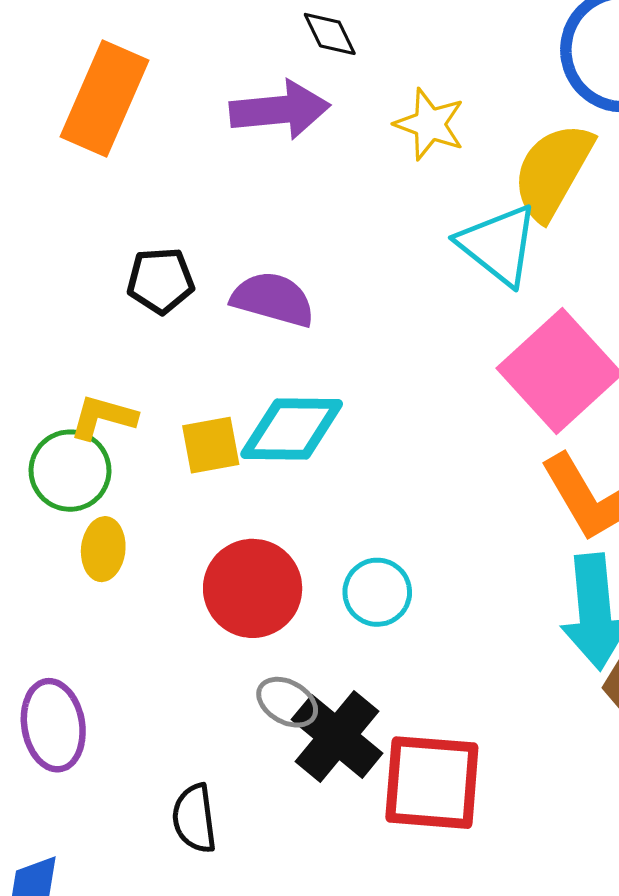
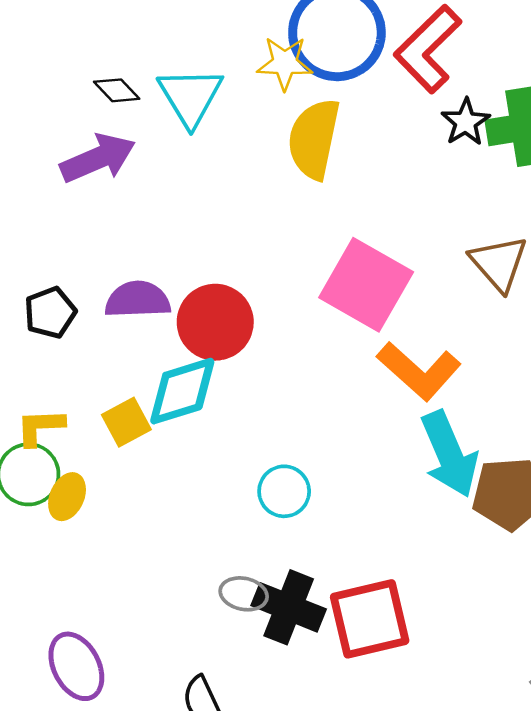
yellow star: (430, 124) -> (285, 63), moved
cyan triangle: (498, 245) -> (190, 97), moved, turned 38
yellow ellipse: (103, 549) -> (67, 497), moved, turned 36
red circle: (253, 588) -> (215, 322), moved

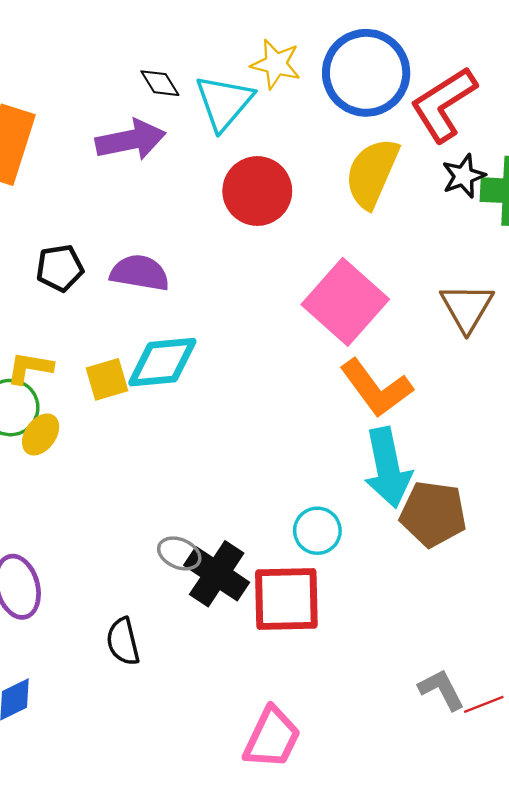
yellow star: (285, 63) -> (276, 64), moved
yellow semicircle: (314, 139) -> (372, 173), moved
red circle: (215, 322) -> (257, 191), moved
cyan circle: (284, 491) -> (317, 531), moved

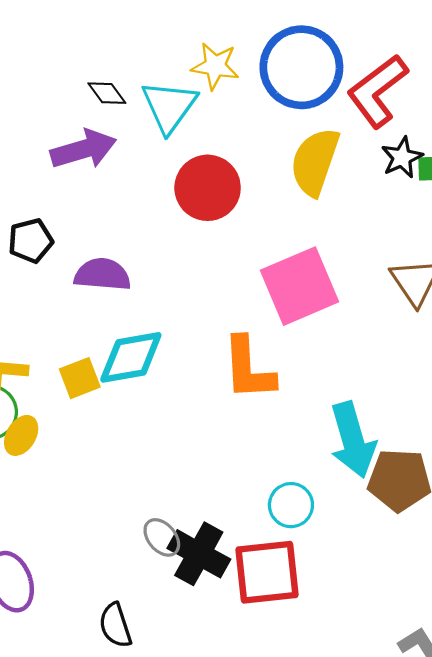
black pentagon: (60, 268) -> (31, 241), moved
pink square: (345, 302) -> (300, 286), turned 30
orange L-shape: (376, 388) -> (248, 369), moved, turned 38
gray ellipse: (179, 553) -> (162, 537), turned 30

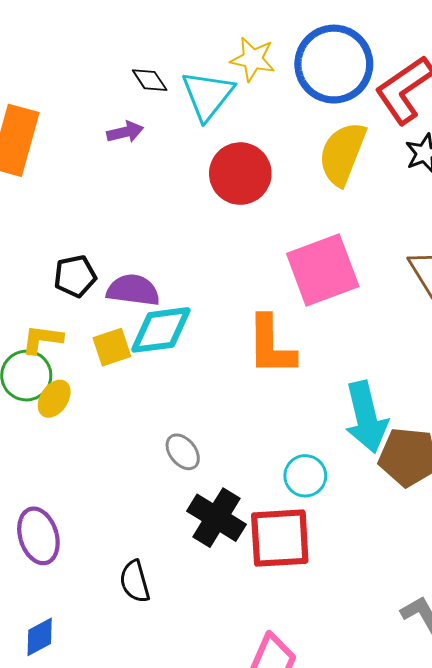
purple arrow: (84, 149) -> (125, 132), size x0.6
black pentagon: (31, 241) -> (75, 276), moved
purple semicircle: (102, 275) -> (133, 290), moved
gray ellipse: (162, 537) -> (183, 452), moved

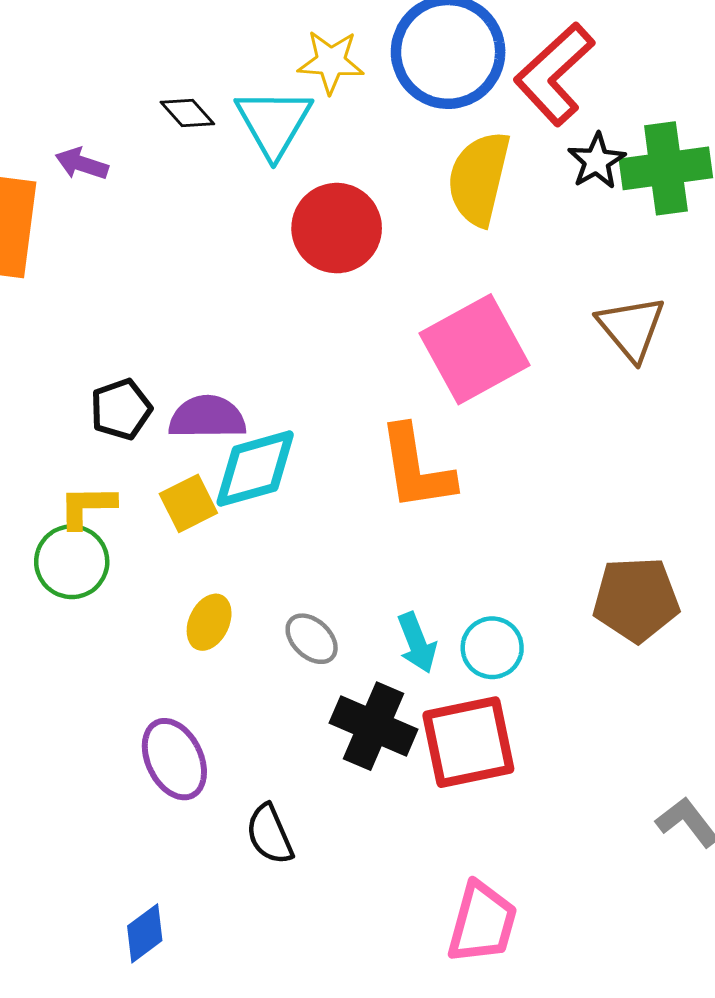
purple arrow: (125, 132) -> (82, 164), moved, turned -140
yellow ellipse: (54, 399) -> (209, 622), moved
cyan arrow: (366, 417) -> (417, 643), moved, size x0.6
purple ellipse: (38, 536) -> (174, 759), moved

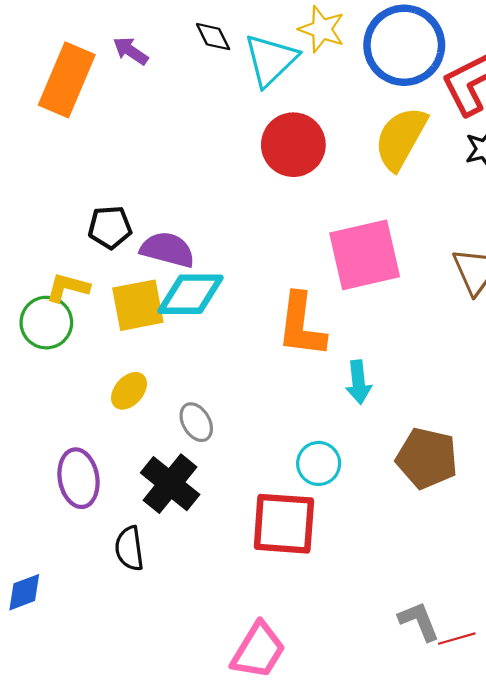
yellow square: (188, 503) -> (138, 305), size x1.4
cyan arrow: (417, 643) -> (358, 382), moved
black cross: (374, 726) -> (170, 484), moved

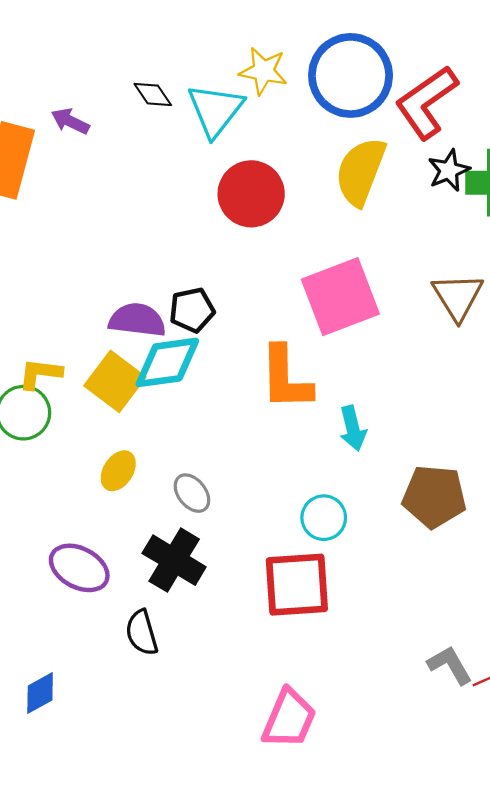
black pentagon: (110, 227) -> (192, 310), moved
yellow square: (138, 305) -> (115, 381), turned -34
purple ellipse: (79, 478) -> (79, 568), turned -44

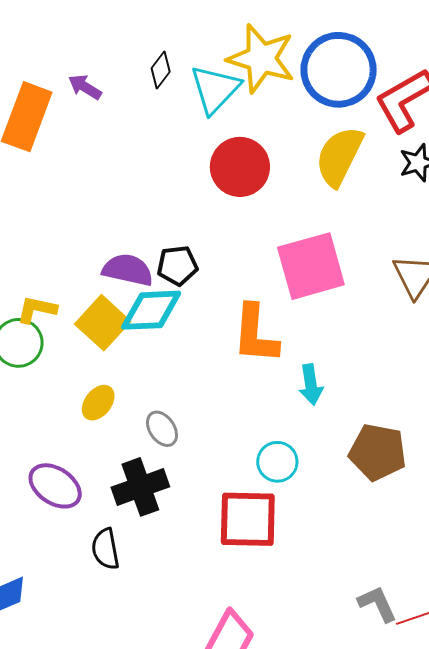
yellow star: (263, 71) -> (261, 58), size x1.6
black diamond: (153, 94) -> (161, 70), turned 66
black cross: (174, 560) -> (140, 487), turned 34

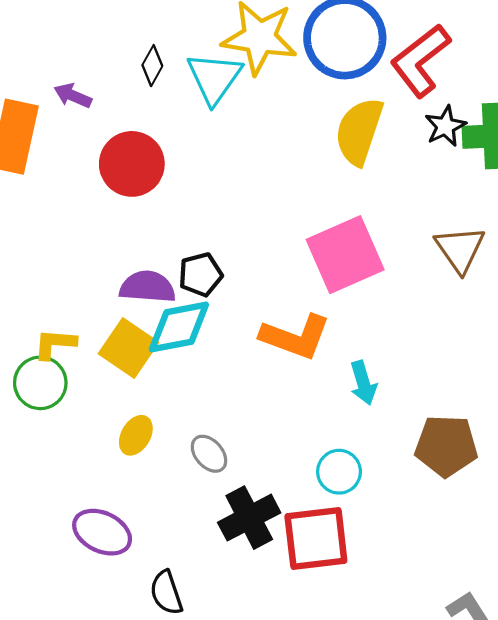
red circle: (240, 167) -> (132, 164), moved
orange L-shape: (255, 334) -> (295, 337), turned -66
black cross: (140, 487) -> (249, 518), moved

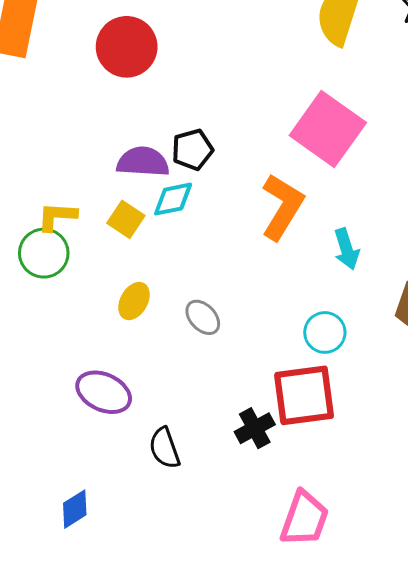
pink square: (345, 255) -> (328, 129), turned -30
cyan diamond: (179, 327) -> (173, 199), size x0.7
orange L-shape: (295, 337) -> (282, 207), turned -78
yellow square: (128, 348) -> (126, 219), size x0.7
black cross: (249, 518) -> (255, 428), moved, size x0.7

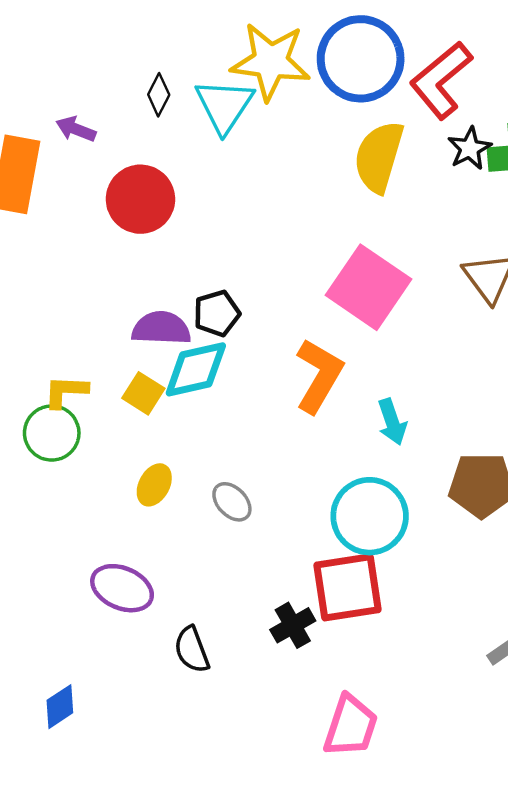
cyan diamond: (173, 199) -> (196, 369), size x1.4
cyan circle: (325, 332) -> (370, 516), size x1.6
blue diamond: (75, 509) -> (60, 707), moved

